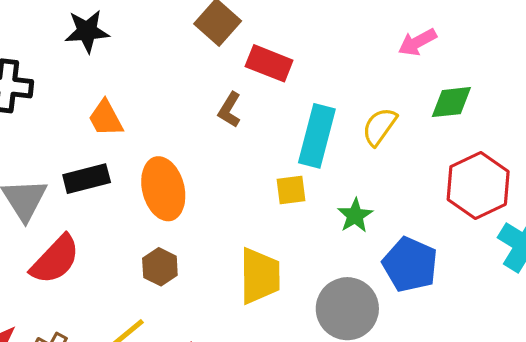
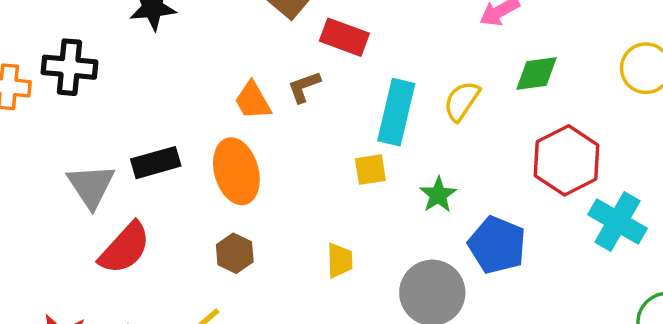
brown L-shape: (230, 110) -> (304, 87), turned 40
orange trapezoid: (106, 118) -> (253, 101), moved
yellow trapezoid: (260, 276) -> (340, 260), size x0.6

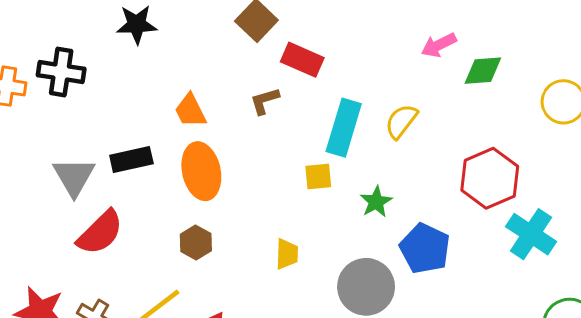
green diamond: (537, 74) -> (483, 71), moved
orange trapezoid: (253, 101) -> (190, 111), moved

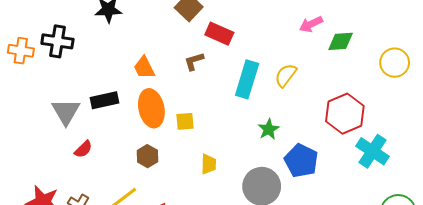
yellow square: (318, 176) -> (185, 121), moved
red semicircle: (100, 233) -> (83, 149), size x0.6

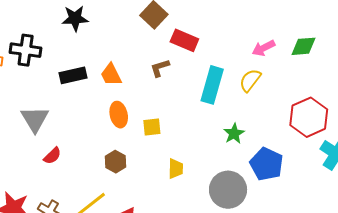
pink arrow: (311, 24) -> (264, 48), moved
black rectangle: (105, 100) -> (73, 75), moved
orange ellipse: (151, 108) -> (119, 115), size x0.7

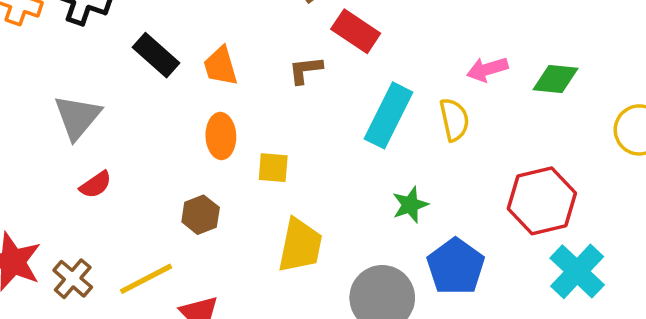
black rectangle: (73, 75) -> (156, 55), turned 44
yellow semicircle: (250, 80) -> (454, 120), turned 120
yellow trapezoid: (176, 169) -> (300, 246), size x1.6

